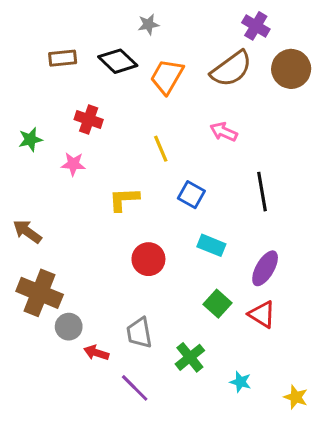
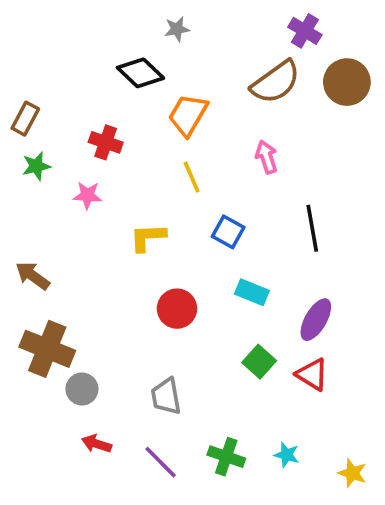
brown rectangle: (63, 58) -> (25, 119), moved, turned -56
orange trapezoid: (167, 77) -> (188, 115), moved
pink arrow: (224, 132) -> (267, 157), turned 48
red arrow: (96, 353) -> (97, 444), moved
green cross: (190, 357) -> (226, 457), moved, turned -32

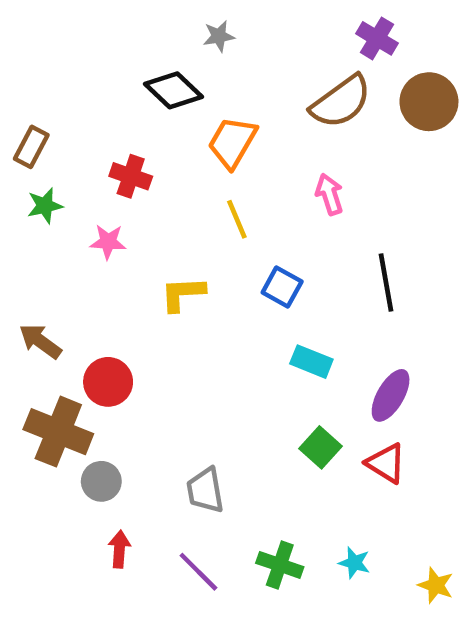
red circle: (177, 309) -> (108, 382), moved
red arrow: (97, 444) -> (119, 549), turned 76

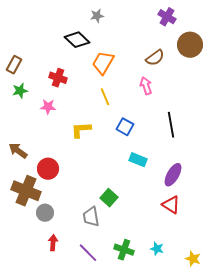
brown semicircle: (341, 102) -> (155, 58), moved, size x0.7
green square: (320, 447) -> (109, 198), moved

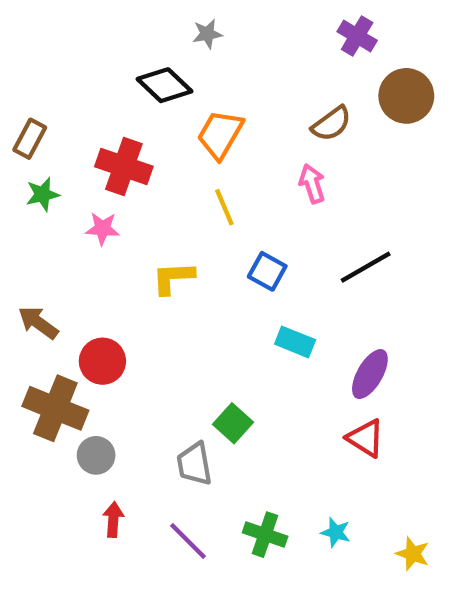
red cross: (58, 78) -> (124, 167), size x1.4
black line: (171, 125) -> (366, 267), turned 70

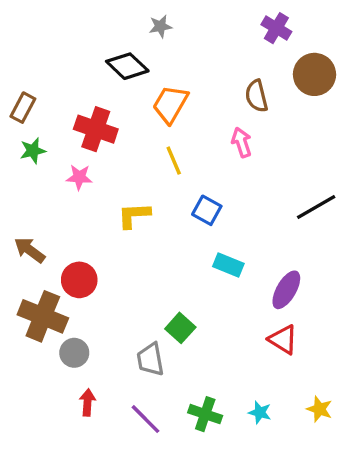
brown semicircle: (331, 124) -> (257, 96), turned 112
black line: (366, 267) -> (316, 207), moved
yellow star: (413, 554) -> (319, 409), moved

